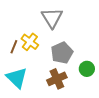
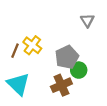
gray triangle: (52, 18) -> (87, 20), moved, size x0.6
green circle: (87, 69) -> (79, 70), moved

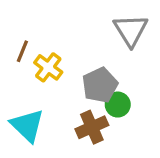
gray triangle: (87, 20) -> (131, 30), size x1.6
brown line: (15, 51) -> (22, 51), moved

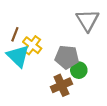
gray pentagon: (100, 85) -> (67, 57), turned 30
cyan triangle: (27, 126) -> (18, 56), moved

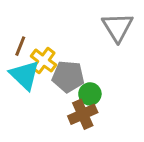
gray pentagon: (67, 57) -> (68, 77), moved
green circle: (79, 70) -> (90, 94), moved

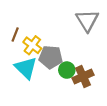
cyan triangle: (25, 75) -> (26, 68), moved
brown cross: (83, 114) -> (83, 77), moved

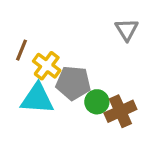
gray triangle: (87, 20) -> (127, 30), size x0.7
cyan triangle: (26, 68) -> (37, 99), turned -40

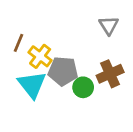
cyan triangle: (37, 99) -> (32, 85), turned 48
brown cross: (120, 111) -> (110, 74), moved

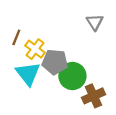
brown cross: (110, 74) -> (94, 96), moved
green circle: (83, 87) -> (72, 76), size x1.5

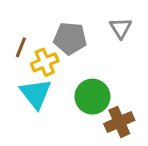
yellow cross: (35, 49) -> (45, 62), turned 30
gray pentagon: (55, 62) -> (70, 38), moved

